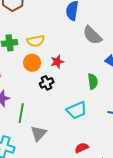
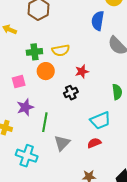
orange circle: (32, 63) -> (46, 71), moved
red semicircle: (82, 148) -> (94, 143), moved

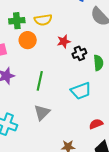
black cross: (71, 93) -> (79, 53), moved
green line: (45, 122) -> (40, 81), moved
red semicircle: (94, 143) -> (96, 124), moved

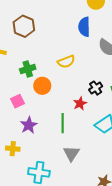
yellow semicircle: (43, 20) -> (66, 62), moved
red star: (64, 41) -> (80, 104), moved

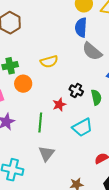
blue semicircle: (84, 27) -> (81, 27), moved
black cross: (96, 88) -> (76, 90), turned -32

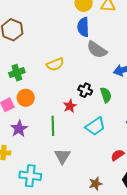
orange circle: (23, 84) -> (26, 98), moved

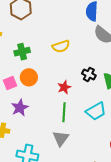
red star: (70, 106) -> (64, 87), moved
green line: (53, 126) -> (64, 112), moved

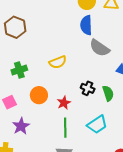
orange circle: (29, 77) -> (39, 95), moved

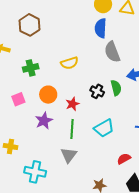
gray semicircle: (100, 48) -> (112, 52), turned 30
green semicircle: (108, 93) -> (116, 88), moved
purple star: (21, 126) -> (44, 121), moved

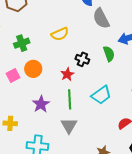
black cross: (97, 91) -> (82, 59), moved
orange circle: (48, 95) -> (33, 69), moved
purple star: (44, 121) -> (41, 104), moved

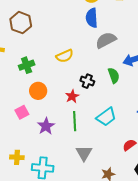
gray semicircle: (101, 18) -> (106, 40), turned 90
pink square: (13, 76) -> (22, 112), moved
yellow cross: (10, 123) -> (17, 157), moved
gray triangle: (69, 126) -> (84, 153), moved

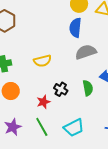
green line: (75, 121) -> (42, 127), turned -36

